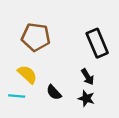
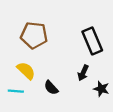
black arrow: (88, 77) -> (83, 73), turned 56
black star: (86, 98) -> (101, 89), moved

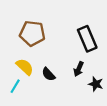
black semicircle: (51, 88) -> (48, 74), moved
cyan line: (16, 91) -> (15, 86), turned -64

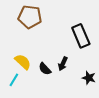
brown pentagon: (32, 33) -> (30, 17), moved
black arrow: (79, 69) -> (63, 64), moved

